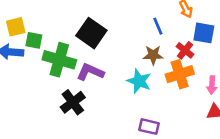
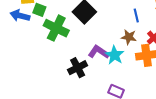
purple L-shape: (90, 72) -> (99, 52), moved
black cross: (73, 102) -> (78, 68), moved

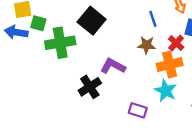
green cross: (56, 28) -> (60, 43), turned -30
cyan star: (115, 55) -> (166, 91), moved

